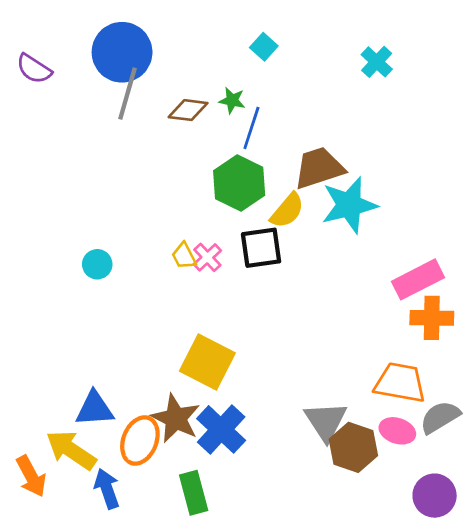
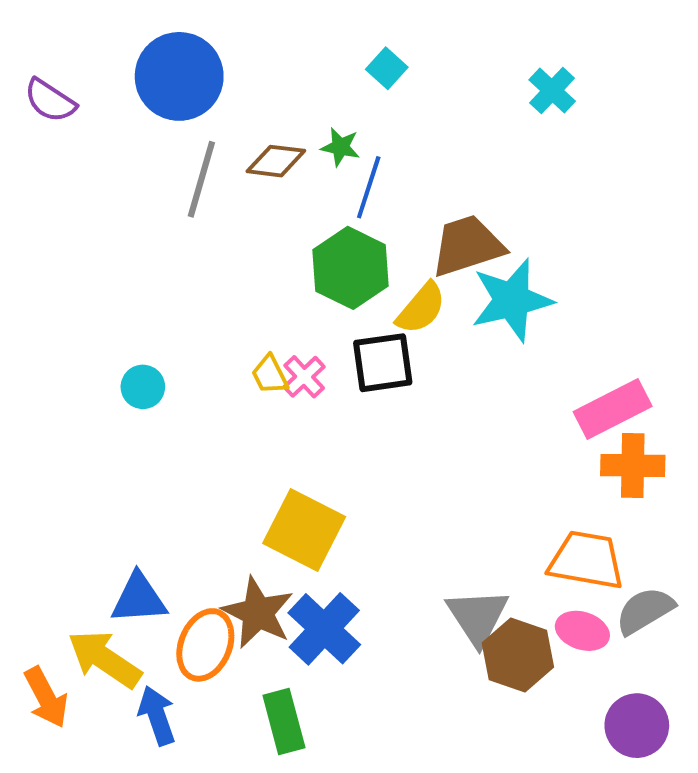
gray line: (128, 94) -> (201, 179), moved

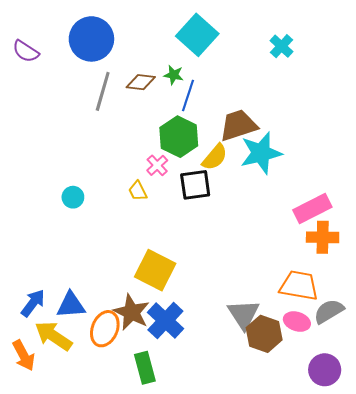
cyan square: (387, 68) -> (197, 35), size x2.0
pink cross: (304, 377) -> (157, 165), moved
blue arrow: (157, 716) -> (33, 303), moved, turned 56

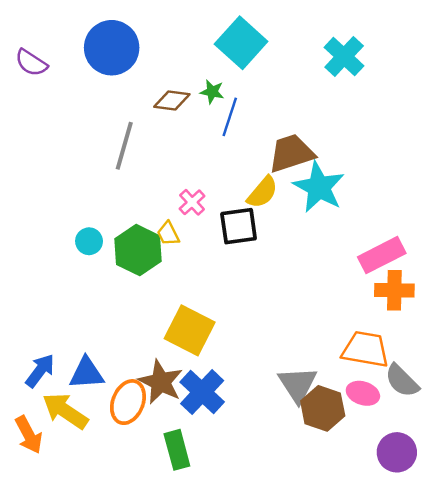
cyan cross: (282, 46) -> (344, 57), size x1.4
gray line: (103, 91) -> (124, 146), moved
green hexagon: (179, 137) -> (138, 250), moved
cyan star: (261, 153) -> (319, 187), turned -30
gray semicircle: (329, 311) -> (402, 381), turned -104

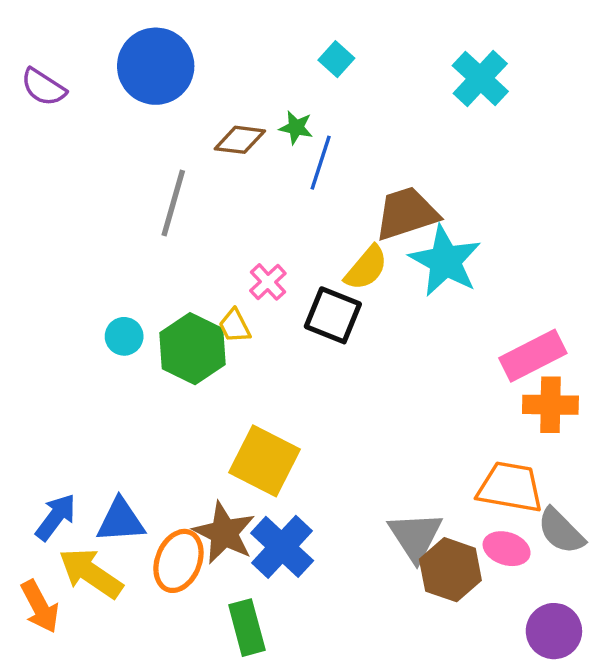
cyan square: (241, 43) -> (336, 59), size x0.5
black square: (239, 226) -> (333, 315), turned 30

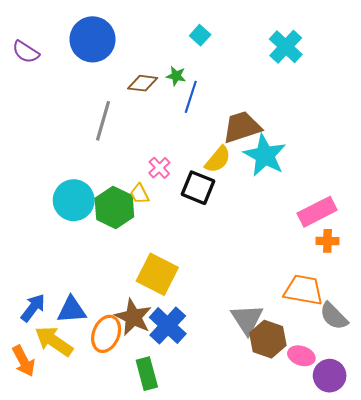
cyan circle: (124, 336) -> (74, 200), size x1.8
orange cross: (550, 405) -> (327, 241), size x0.7
pink ellipse: (507, 549) -> (301, 356), moved

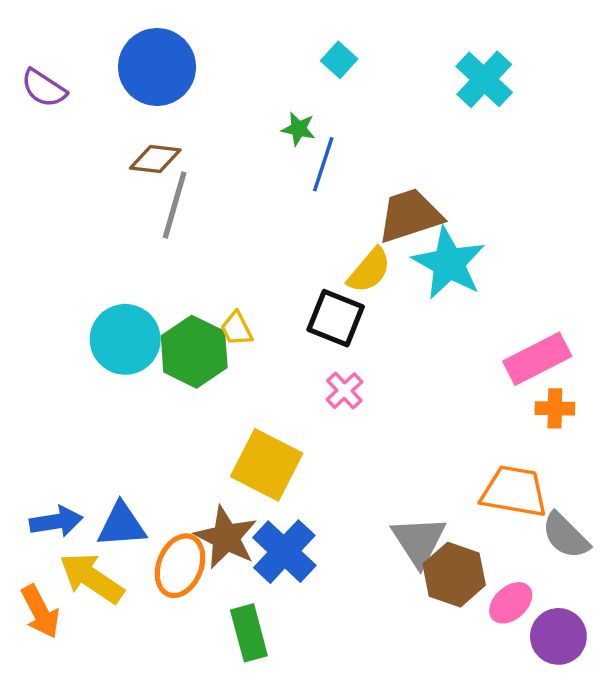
brown diamond: (143, 83) -> (155, 159), moved
pink cross: (159, 168) -> (344, 391), moved
blue arrow: (33, 308) -> (56, 521), turned 44
pink ellipse: (301, 356) -> (511, 603), turned -60

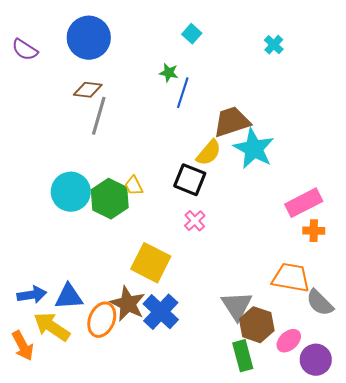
cyan cross: (484, 79) -> (274, 45), size x0.6
green rectangle: (249, 633) -> (243, 356), moved

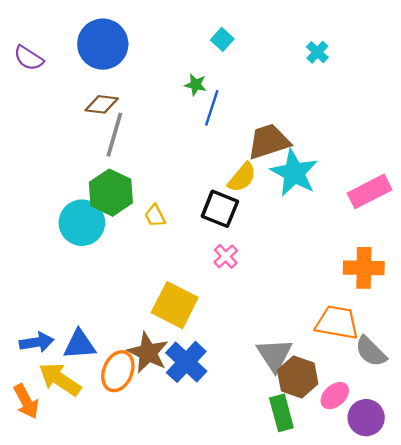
green hexagon: (110, 199) -> (111, 193), moved
pink rectangle: (304, 203) -> (370, 191), moved
orange cross: (314, 231) -> (364, 268), size x1.6

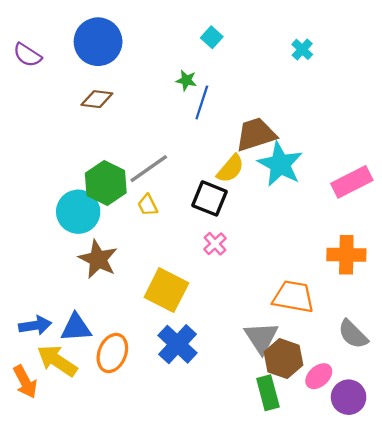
gray line: (114, 135) -> (149, 169), moved, turned 39
orange trapezoid: (337, 322) -> (293, 297), moved
brown star: (148, 353) -> (98, 259), moved

